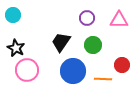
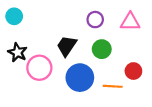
pink circle: (27, 70) -> (39, 68), moved

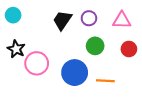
black trapezoid: (67, 46) -> (62, 20), moved
red circle: (133, 71) -> (129, 49), moved

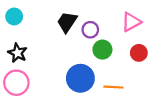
purple circle: (89, 18) -> (90, 30), moved
pink triangle: (122, 20) -> (131, 22), turned -30
pink circle: (37, 63) -> (16, 83), moved

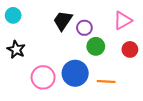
pink circle: (16, 83) -> (43, 77), moved

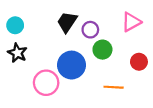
cyan circle: (13, 15) -> (15, 25), moved
red circle: (130, 49) -> (139, 62), moved
blue circle: (75, 73) -> (72, 65), moved

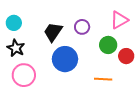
black trapezoid: (67, 22) -> (53, 32), moved
green circle: (102, 50) -> (108, 45), moved
pink circle: (46, 83) -> (24, 75), moved

